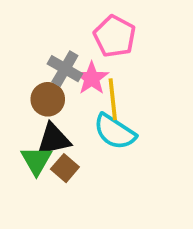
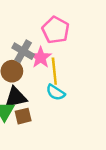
cyan semicircle: (115, 132) -> (56, 92), size x0.7
brown square: (65, 168) -> (23, 116), turned 35

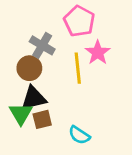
pink star: (41, 57) -> (98, 53), moved
cyan semicircle: (56, 92) -> (79, 135), moved

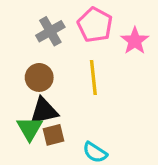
gray cross: (42, 45) -> (50, 31), moved, turned 30
pink star: (98, 53) -> (135, 41), moved

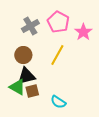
yellow line: (93, 77) -> (57, 55), turned 35
green triangle: (30, 129) -> (17, 87), turned -30

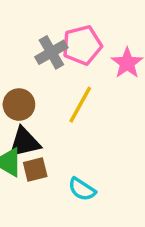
pink pentagon: (58, 22) -> (82, 45), turned 30
gray cross: (30, 26) -> (51, 52), moved

